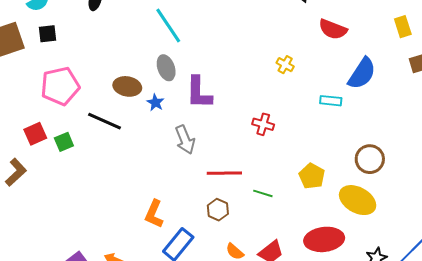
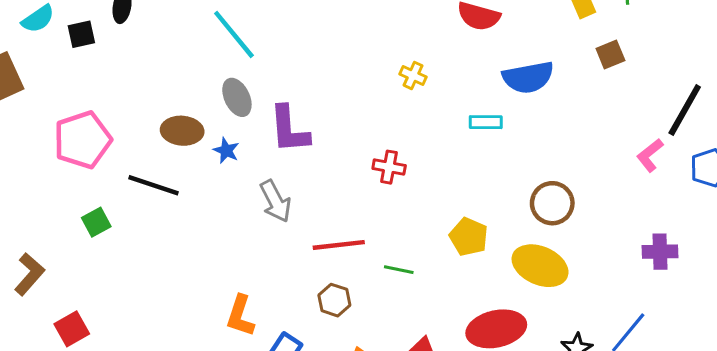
black square: (48, 34) -> (81, 34), moved
blue semicircle: (362, 73) -> (528, 77), turned 52
red square: (35, 134) -> (72, 329), moved

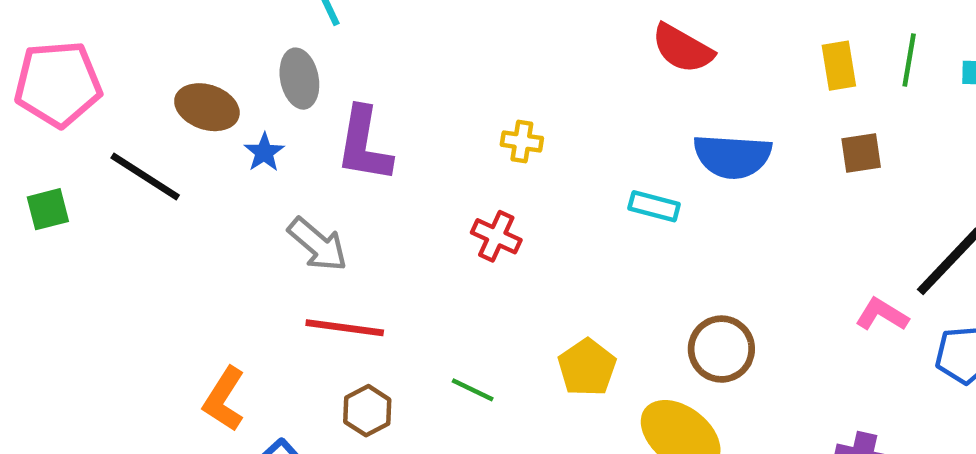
yellow cross: (413, 75) -> (522, 141), moved, turned -30
pink L-shape: (650, 155) -> (882, 315), turned 56
gray arrow: (275, 201) -> (318, 244), turned -36
red line: (339, 245) -> (345, 328), moved

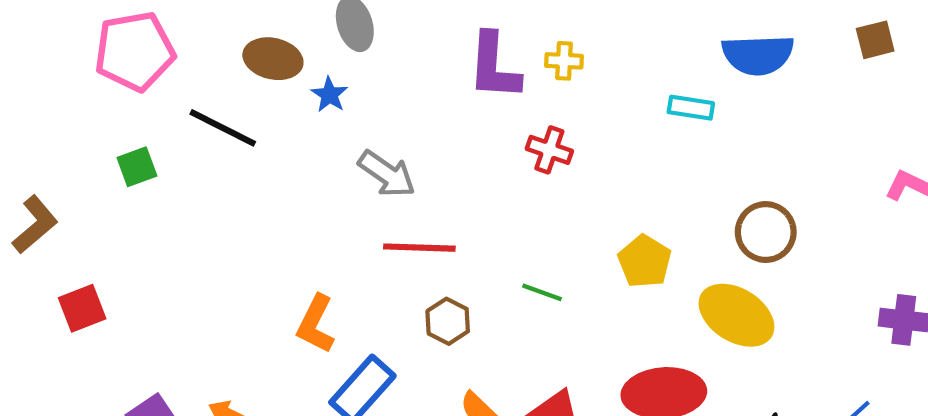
purple L-shape: (364, 145) -> (494, 66), moved

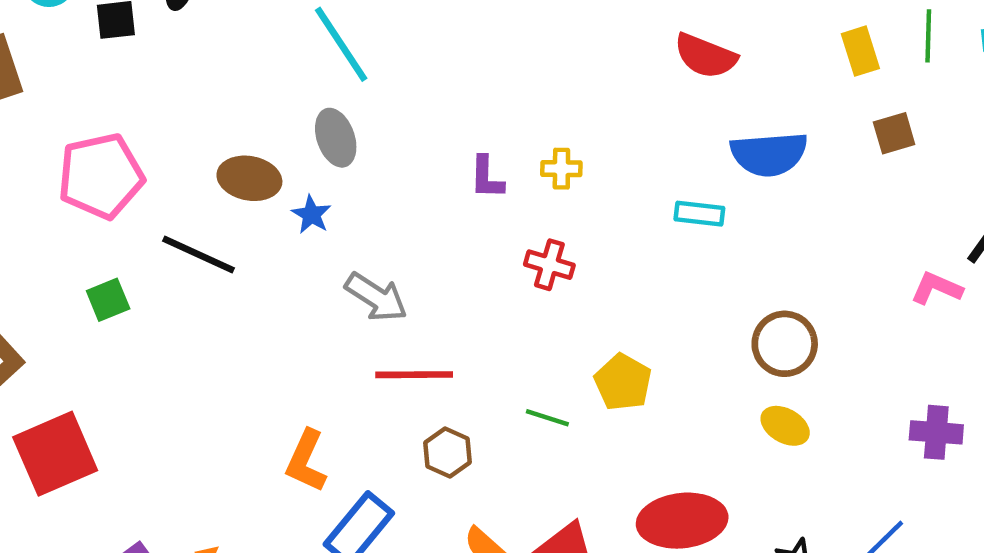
purple L-shape: (494, 66) -> (487, 178), size x0.6
yellow pentagon: (645, 261) -> (623, 382), moved
red square: (82, 308) -> (55, 454), size x1.6
yellow ellipse: (736, 315) -> (785, 426), moved, size x0.6

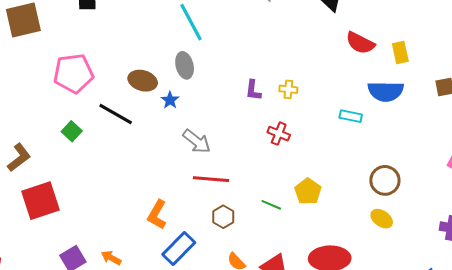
yellow rectangle: (860, 51) -> (400, 52), moved
green square: (108, 300) -> (72, 131), turned -30

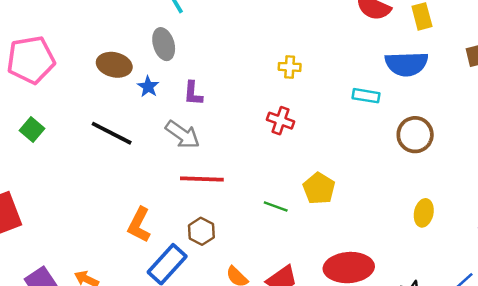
purple L-shape: (253, 90) -> (193, 93), moved
black line: (116, 114) -> (112, 133), moved
brown circle: (385, 180) -> (415, 135), moved
brown hexagon: (223, 217) -> (201, 231), moved
yellow ellipse: (382, 219) -> (424, 213), moved, turned 70

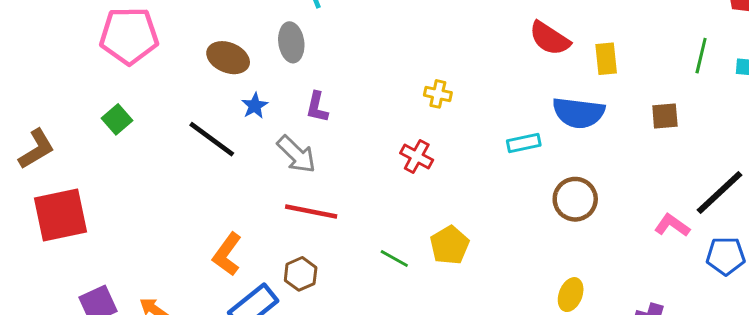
blue star: (148, 87) -> (255, 106), moved
cyan rectangle: (366, 96) -> (524, 143), turned -30

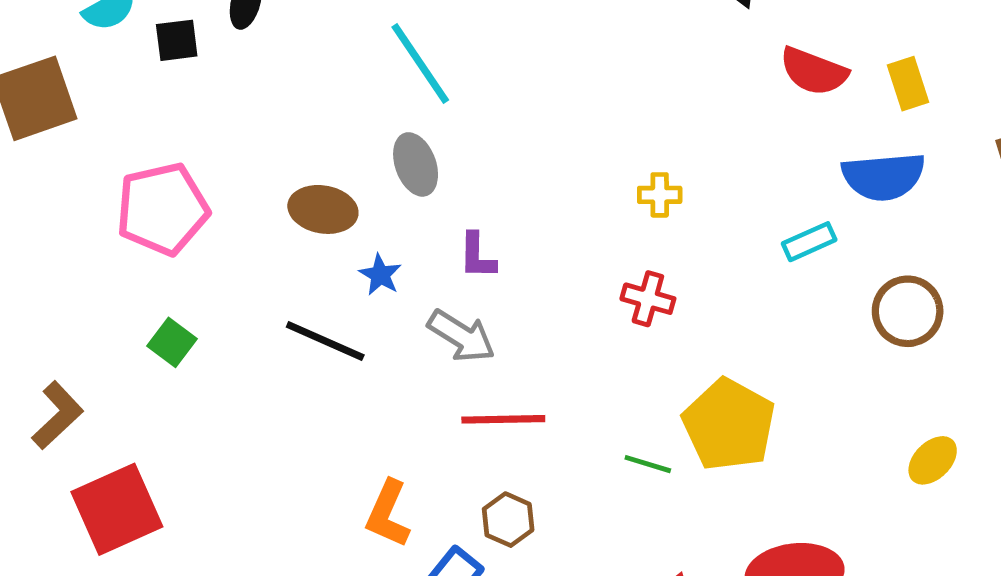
yellow pentagon: (450, 245) -> (729, 425), size x1.5
yellow ellipse: (571, 295) -> (933, 460), turned 36

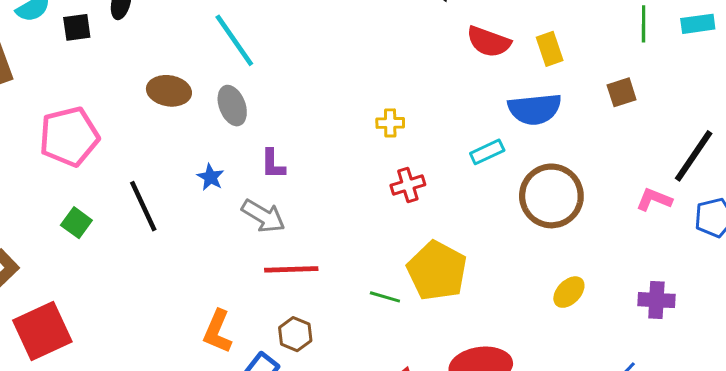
brown ellipse: (323, 209) -> (169, 91), moved
red cross: (648, 299) -> (408, 185), moved, turned -32
brown circle: (908, 311) -> (551, 196), size x1.4
black line: (325, 341) -> (143, 206), moved, turned 42

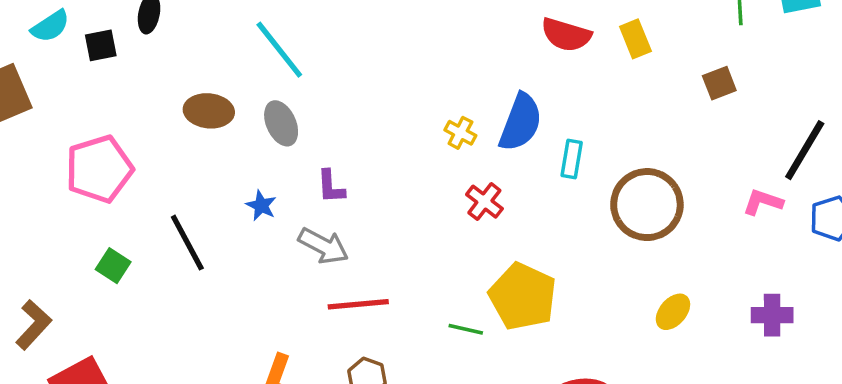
blue semicircle: (535, 109) -> (521, 122), moved, turned -60
yellow cross: (390, 123) -> (460, 133), turned 32
cyan rectangle: (487, 152) -> (572, 159), turned -52
red cross: (408, 185) -> (484, 202), turned -32

